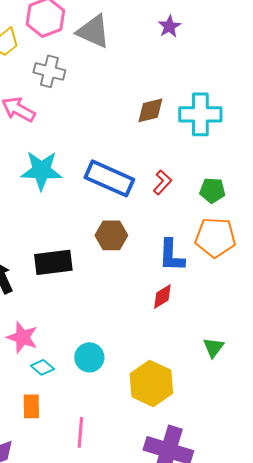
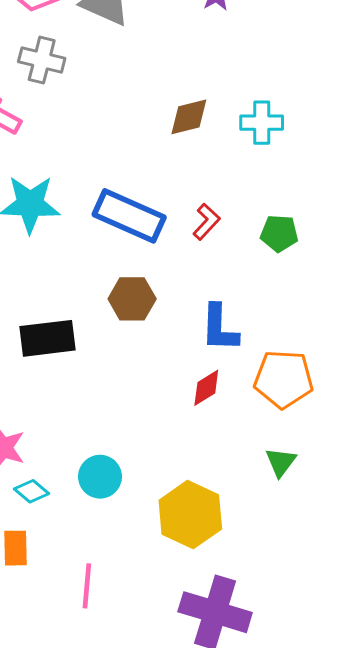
cyan cross: (200, 114) -> (262, 123), size x0.7
orange pentagon: (215, 237) -> (284, 379), moved

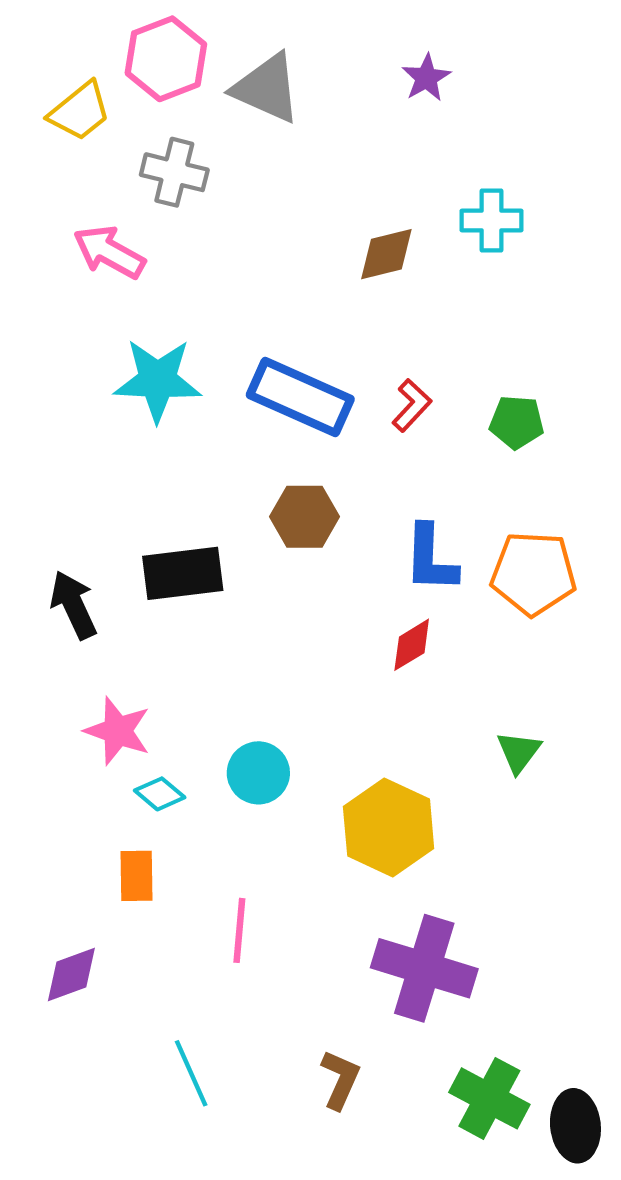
cyan cross: (262, 123) -> (491, 221), moved
orange pentagon: (284, 379) -> (533, 573), moved

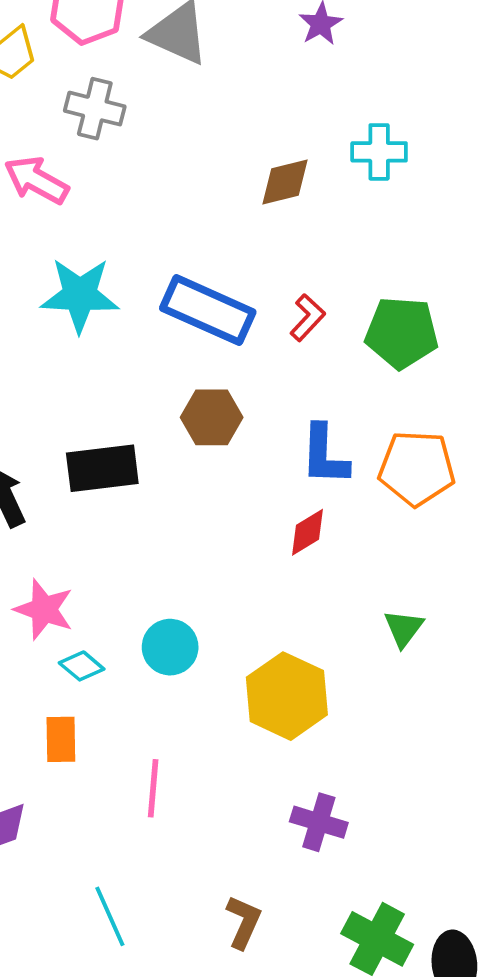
green pentagon: (517, 422) -> (402, 333), size x1.5
purple cross: (424, 968) -> (319, 822), size x0.6

